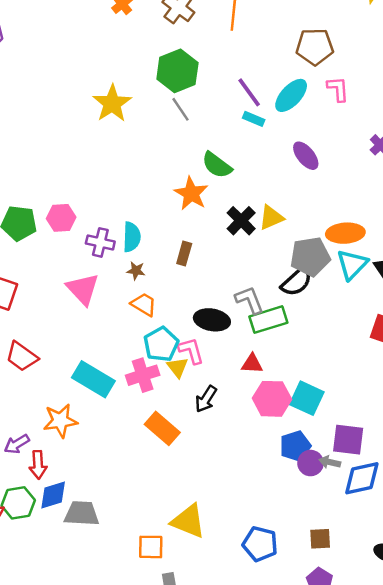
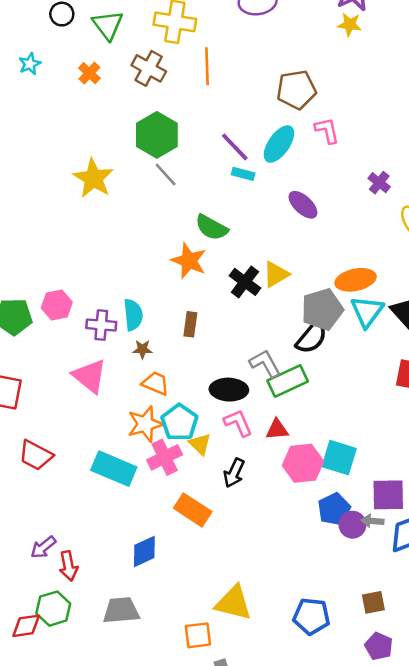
pink L-shape: (191, 351) -> (238, 423), moved
orange star: (60, 421) -> (145, 424), moved
blue diamond: (53, 495) -> (144, 551), moved

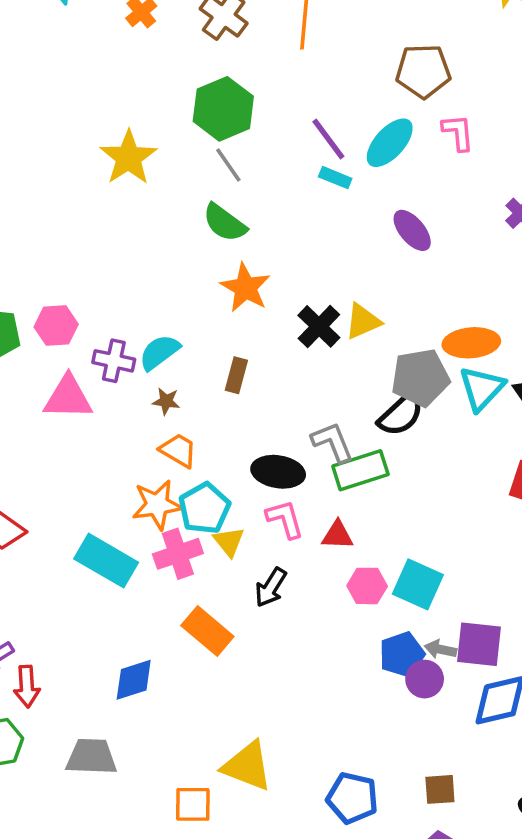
green semicircle: (212, 227) -> (225, 223), moved
cyan semicircle: (133, 315) -> (159, 352), turned -128
pink triangle: (90, 376) -> (68, 397), moved, turned -45
pink hexagon: (303, 463) -> (367, 586), size x0.7
gray arrow: (372, 521) -> (440, 649), moved

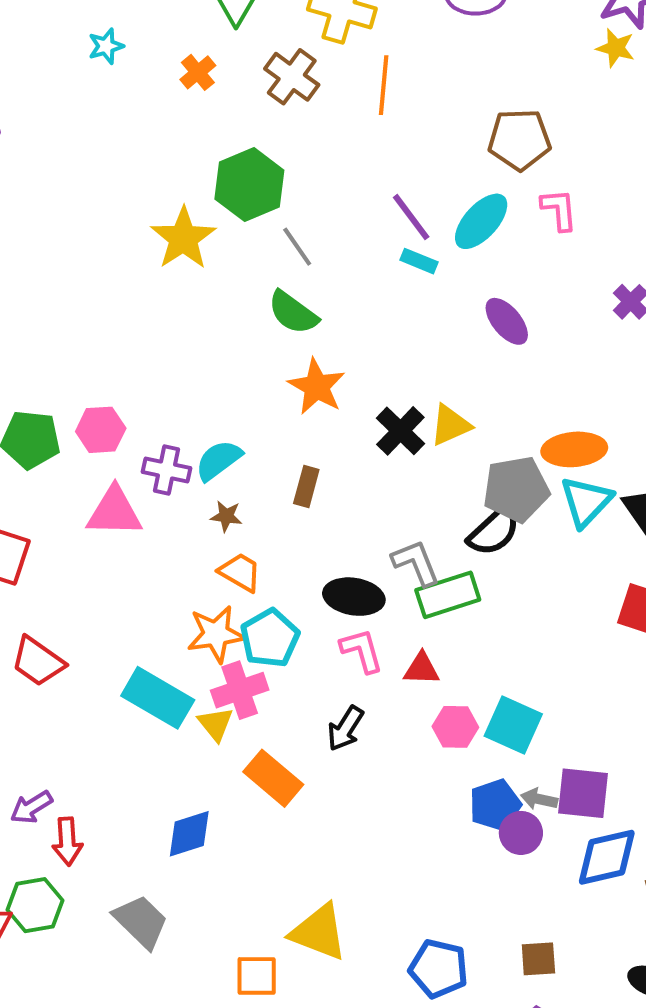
green hexagon: (223, 109) -> (249, 185), moved
yellow triangle: (229, 542) -> (216, 724), moved
gray trapezoid: (91, 757) -> (141, 922), turned 42

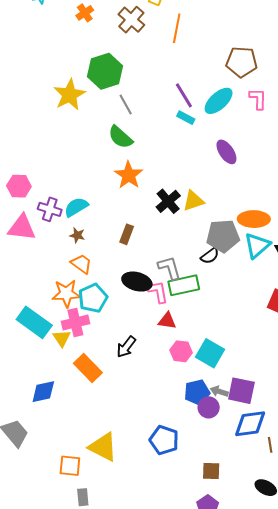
brown rectangle: (306, 486) -> (127, 234), moved
black semicircle: (494, 531) -> (210, 256), size x0.7
pink L-shape: (362, 651) -> (158, 292), moved
blue pentagon: (439, 969) -> (164, 440), moved

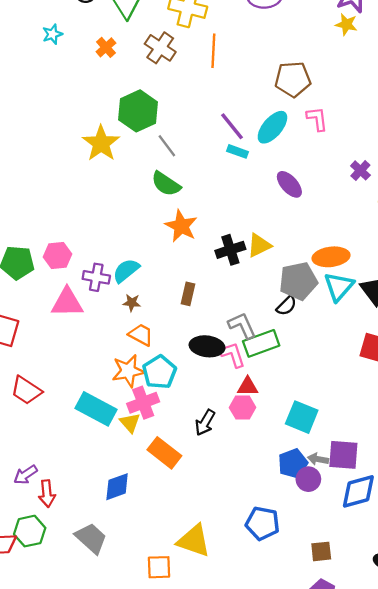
black cross: (168, 201) -> (230, 250), turned 30
pink hexagon: (181, 351) -> (243, 407), moved

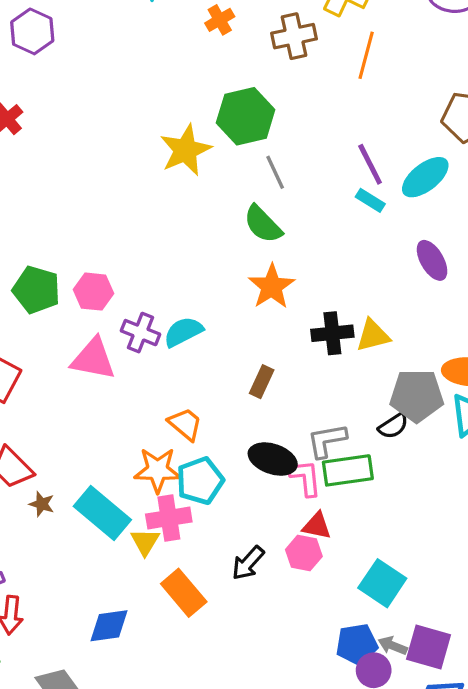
brown cross: (160, 48) -> (294, 36), turned 32
brown star: (132, 303) -> (42, 504), moved
gray L-shape: (242, 326) -> (327, 441), turned -88

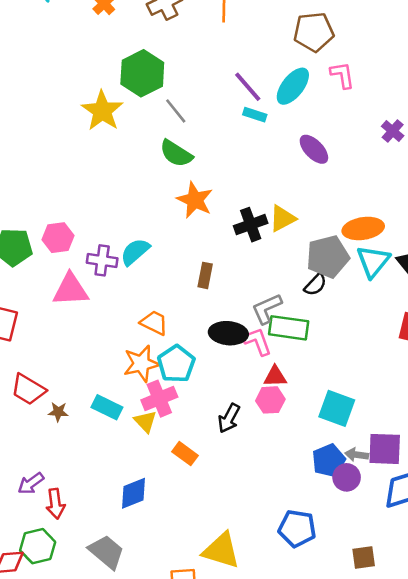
green rectangle: (348, 470) -> (289, 328), turned 30
cyan rectangle: (102, 513) -> (107, 407), size x0.7
orange rectangle: (184, 593) -> (185, 454), size x0.7

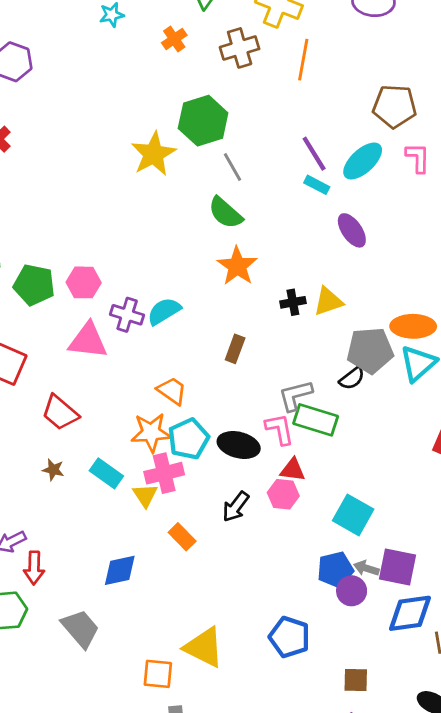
purple ellipse: (314, 149) -> (352, 230), moved
black cross: (251, 225) -> (293, 302), size x0.7
black ellipse: (228, 333) -> (239, 445), moved
red trapezoid: (28, 389) -> (60, 413), moved

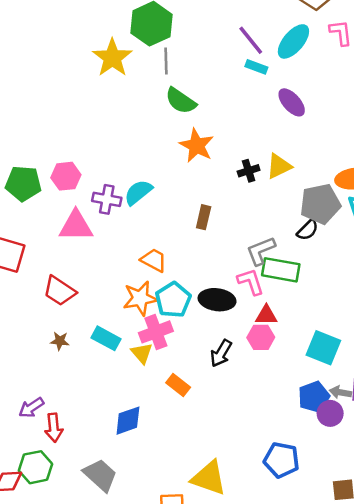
gray line: (233, 167) -> (166, 61), moved, turned 35

